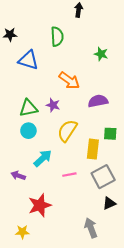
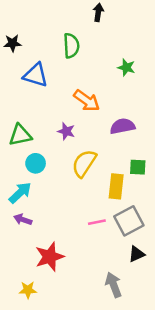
green triangle: (28, 108) -> (20, 135), moved
cyan arrow: (43, 158) -> (20, 193), moved
pink line: (69, 175) -> (97, 222), moved

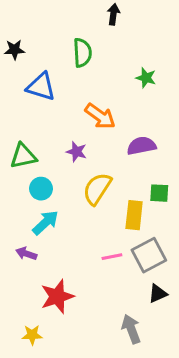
cyan arrow: (20, 193) -> (45, 223), moved

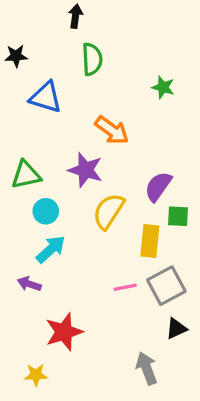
black arrow: (113, 14) -> (76, 16), moved
purple semicircle: (141, 146) -> (158, 186), moved, turned -44
purple star: (76, 152) -> (85, 170), size x1.5

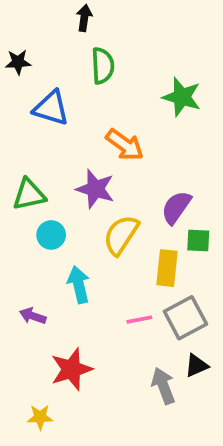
green star: (163, 87) -> (182, 97), size x1.5
cyan arrow: (51, 249) -> (79, 285), moved, turned -60
gray arrow: (147, 368) -> (163, 386), moved

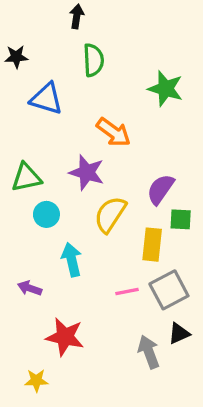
red star: (71, 369) -> (65, 337), turned 30

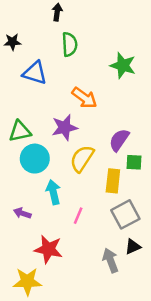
purple star: (87, 172) -> (65, 128), turned -30
cyan circle: (46, 214) -> (35, 159), size x1.5
pink line: (127, 292) -> (78, 216), moved, turned -56
yellow star: (36, 380) -> (27, 281), size x1.6

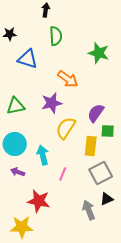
cyan circle: (35, 159) -> (15, 144), moved

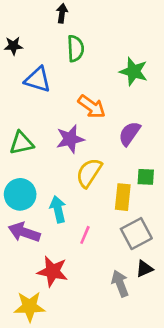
purple semicircle: (96, 113) -> (130, 134), moved
purple arrow: (18, 172) -> (24, 232), size x1.6

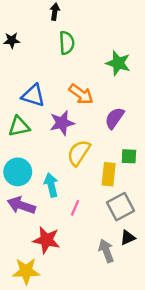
blue triangle: (38, 80) -> (33, 95), moved

